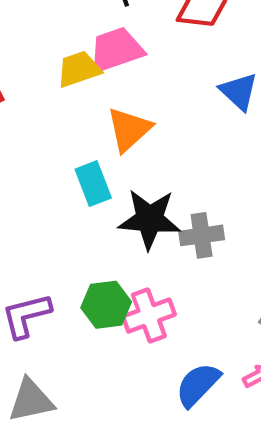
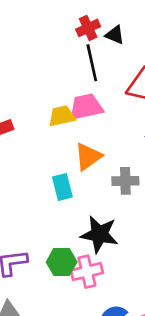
black star: (150, 219) -> (99, 234), moved
gray cross: (202, 235) -> (125, 181), moved

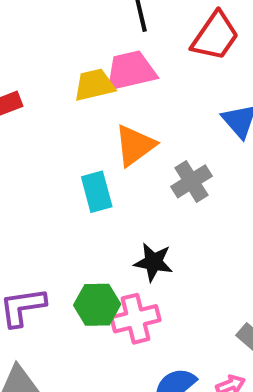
gray cross: (125, 181) -> (191, 181), turned -30
black star: (99, 234) -> (153, 262), size x0.7

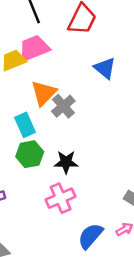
gray cross: (191, 181) -> (63, 106), moved
green hexagon: (97, 305) -> (30, 154), moved

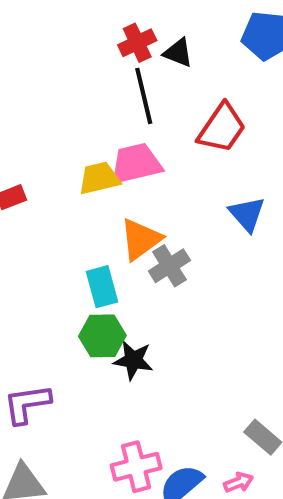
black star: (66, 162) -> (133, 360), moved
pink cross: (61, 198) -> (136, 467), moved

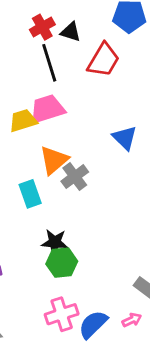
red trapezoid: (222, 128) -> (103, 60), moved
green hexagon: (102, 336) -> (62, 263), moved

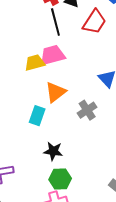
gray cross: (75, 177) -> (87, 110), moved
cyan rectangle: (30, 194) -> (37, 116), turned 36
green hexagon: (62, 263) -> (60, 179), moved

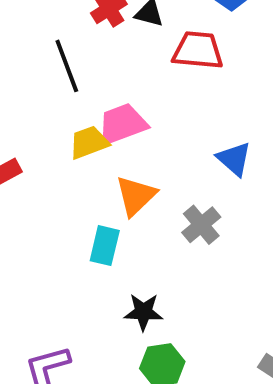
black line: (55, 22) -> (67, 66), moved
red trapezoid: (94, 22) -> (198, 50), turned -112

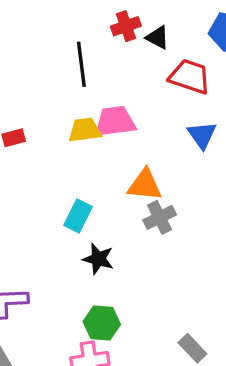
blue triangle: (234, 159) -> (202, 135), moved
orange triangle: (136, 196) -> (145, 185), moved, turned 36
black star: (143, 312) -> (98, 259), moved

